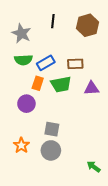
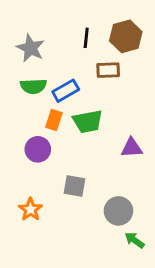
black line: (53, 21) -> (86, 38), moved
brown rectangle: (75, 64) -> (108, 70), moved
purple triangle: (92, 88) -> (132, 148), moved
gray circle: (51, 150) -> (118, 211), moved

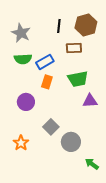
orange rectangle: (54, 120) -> (47, 82), moved
green trapezoid: (88, 121) -> (78, 79), moved
gray square: (74, 186) -> (51, 127), turned 35
gray circle: (118, 211) -> (71, 142), moved

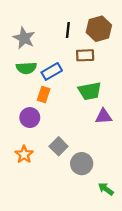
orange rectangle: (47, 82) -> (44, 94), moved
orange star: (21, 143) -> (24, 154), moved

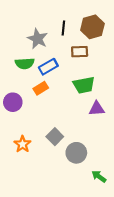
gray star: (24, 38) -> (38, 39), moved
orange rectangle: (44, 94) -> (41, 88), turned 40
purple circle: (30, 118) -> (13, 102), moved

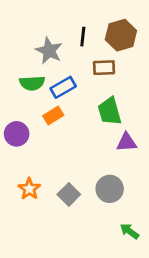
green trapezoid: (84, 85) -> (110, 111), turned 85
gray square: (55, 137) -> (69, 194), moved
gray circle: (76, 153) -> (110, 189), moved

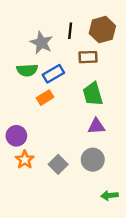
purple circle: (17, 134) -> (16, 136), moved
purple triangle: (127, 142) -> (96, 126), moved
green arrow: (129, 231) -> (109, 195), turned -42

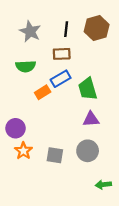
gray star: (41, 43) -> (30, 31), moved
brown rectangle: (88, 57) -> (62, 54), moved
blue rectangle: (53, 74) -> (61, 79), moved
gray square: (58, 164) -> (55, 155), turned -36

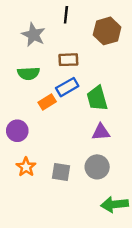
black line: (66, 29) -> (66, 15), moved
purple circle: (16, 128) -> (17, 131), moved
green arrow: (103, 185) -> (115, 204), size x1.5

